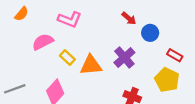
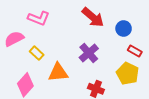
red arrow: (129, 18) -> (93, 17), size x1.6
blue circle: (150, 33) -> (124, 28), moved
orange triangle: (91, 65) -> (58, 72), moved

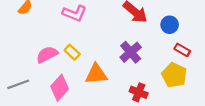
pink semicircle: (14, 39) -> (47, 55), moved

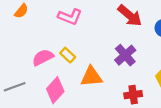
red cross: (139, 92) -> (133, 95), turned -30

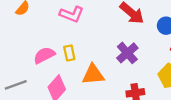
yellow rectangle: (68, 55) -> (69, 53), turned 35

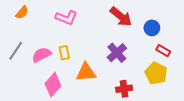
gray line: (16, 85) -> (16, 51), moved, turned -36

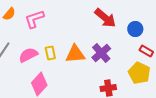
pink L-shape: (66, 18) -> (34, 19), moved, turned 140
orange triangle: (86, 72) -> (75, 54), moved

